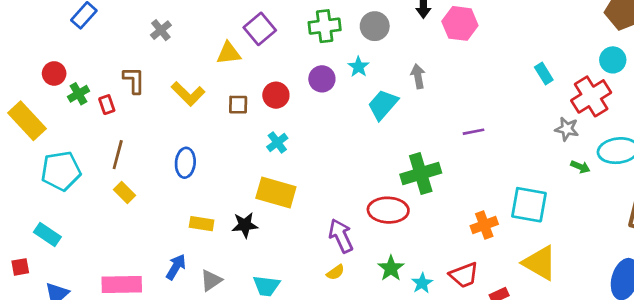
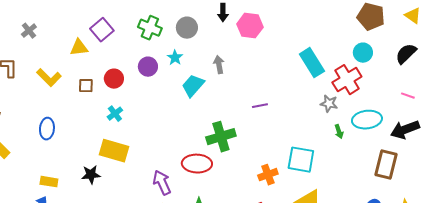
green cross: (325, 26) -> (150, 28), turned 30
cyan rectangle: (544, 73) -> (312, 63), size x1.8
green arrow: (580, 167) -> (339, 132), turned 48
yellow rectangle: (202, 224) -> (49, 182), moved

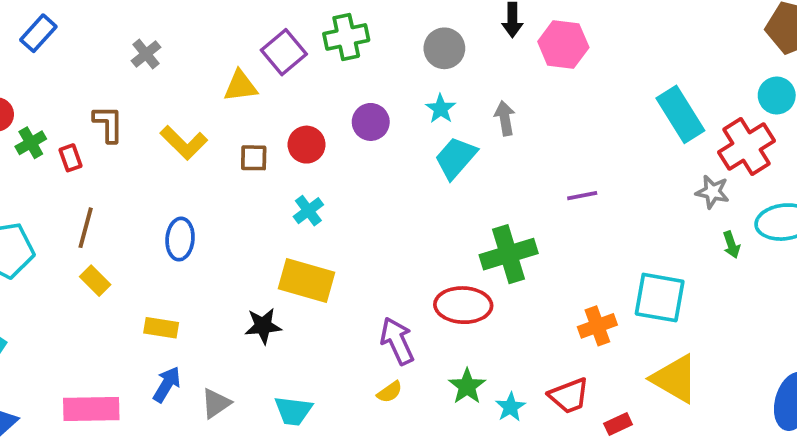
green cross: (150, 28) -> (346, 37), moved, turned -35
cyan star: (175, 58) -> (441, 109), moved
yellow rectangle: (49, 182) -> (161, 328), moved

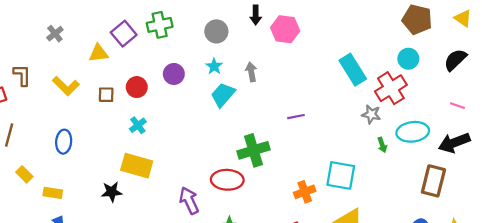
gray cross: (146, 54) -> (55, 34), moved
yellow rectangle: (95, 281) -> (24, 174), moved

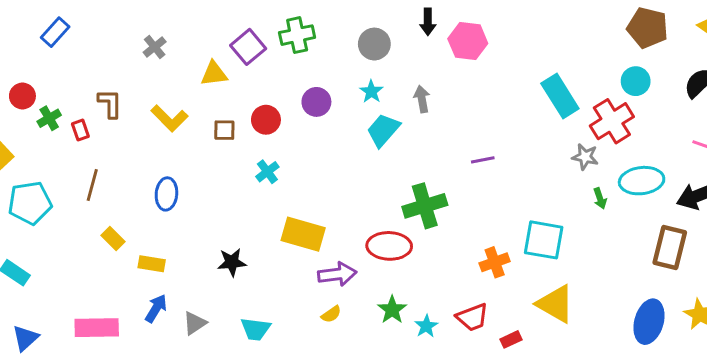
yellow rectangle: (137, 166) -> (303, 234), moved
purple arrow: (189, 201) -> (337, 274), turned 108

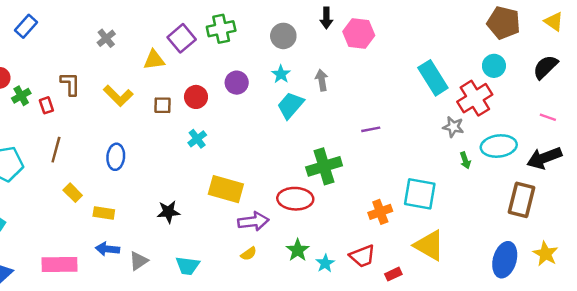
blue arrow: (156, 308) -> (107, 249), turned -115

